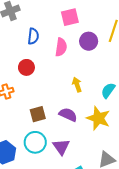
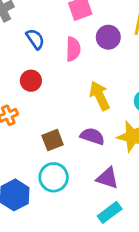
blue semicircle: (33, 36) -> (35, 39), turned -35
yellow arrow: (77, 85) -> (100, 96), size x1.5
purple triangle: (61, 147) -> (107, 178), moved, turned -30

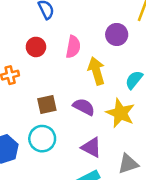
purple circle: (108, 37) -> (117, 35), moved
pink semicircle: (73, 49) -> (73, 47), moved

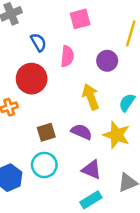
red circle: (36, 47) -> (32, 79), size x1.6
pink semicircle: (73, 47) -> (67, 56), moved

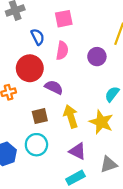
pink square: (80, 19) -> (64, 19), moved
yellow arrow: (91, 97) -> (71, 116), moved
purple semicircle: (81, 132) -> (54, 87), moved

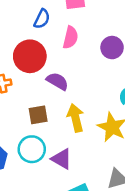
blue semicircle: (38, 37) -> (42, 19), turned 49
purple triangle: (78, 151) -> (62, 159), moved

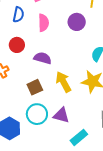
red circle: (30, 56) -> (17, 45), size x0.6

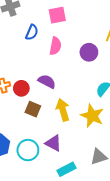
red circle: (17, 45) -> (21, 88), moved
brown square: (35, 87) -> (33, 109), turned 35
cyan circle: (37, 114) -> (28, 150), moved

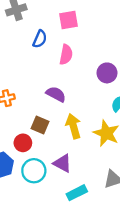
purple circle: (89, 52) -> (107, 73), moved
red circle: (21, 88) -> (23, 143), moved

